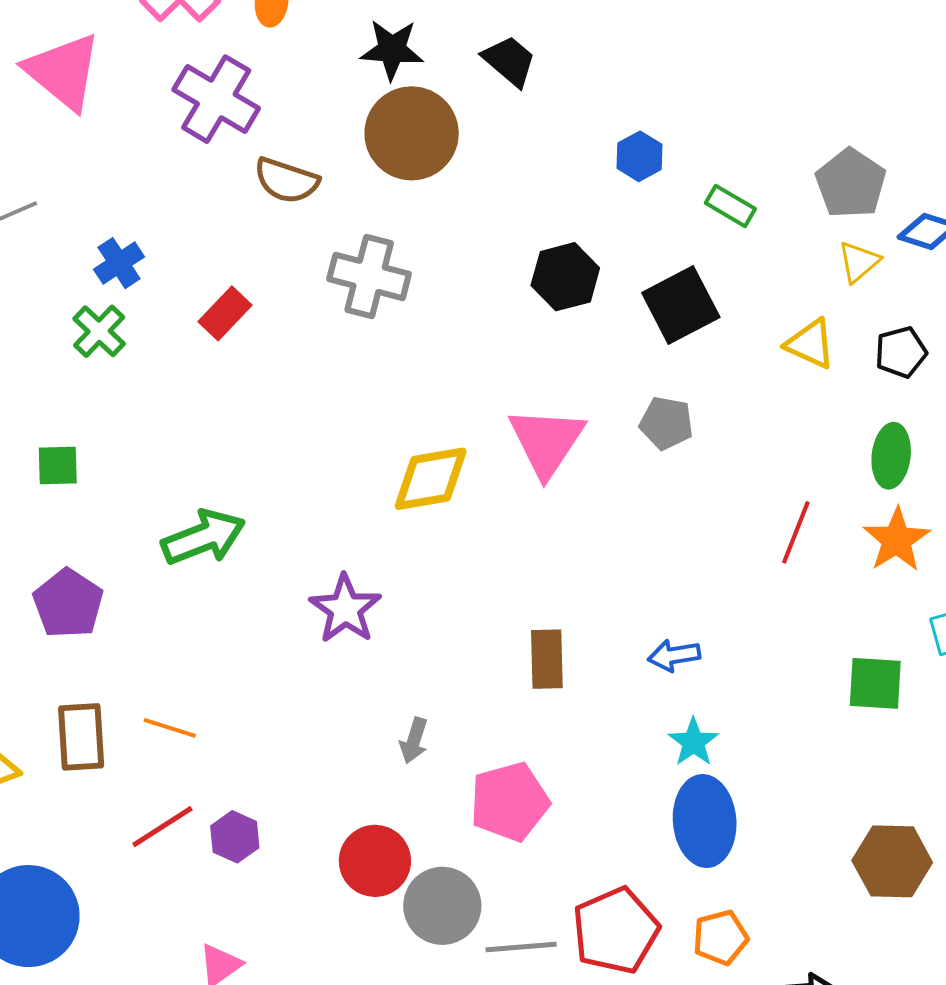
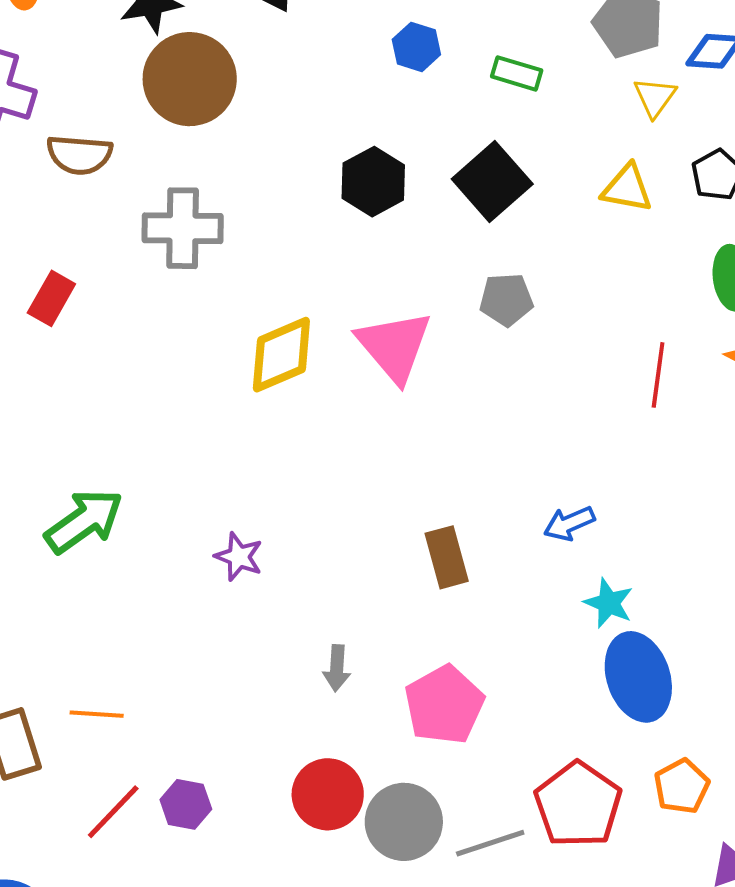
yellow diamond: (431, 479) -> (281, 355), moved
purple star: (345, 609) -> (239, 557), size x0.7

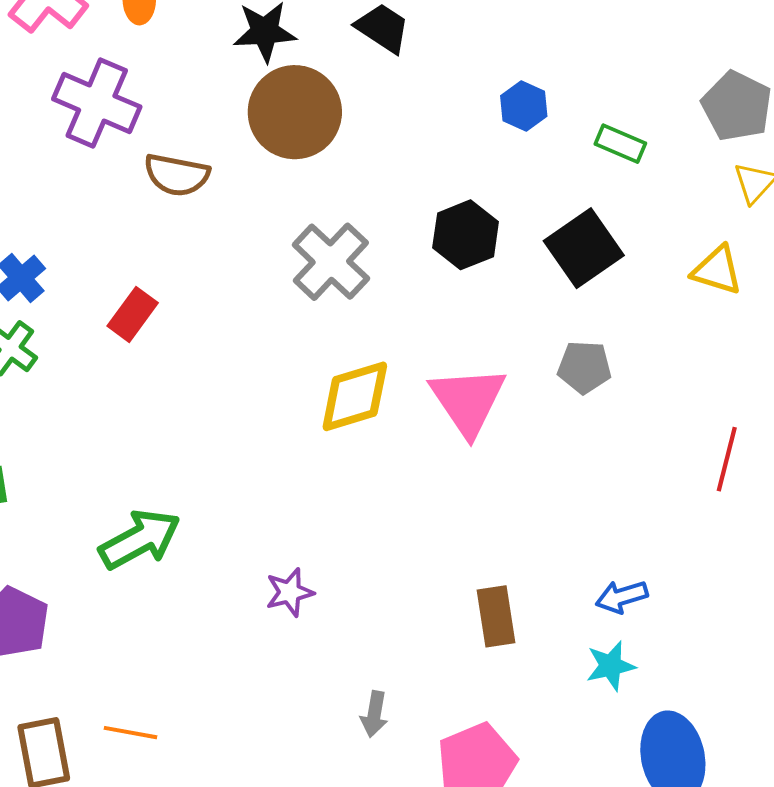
gray cross: (183, 228) -> (331, 262), moved, turned 36
purple star: (239, 557) -> (290, 592), turned 30
cyan star: (609, 603) -> (611, 666), moved, turned 30

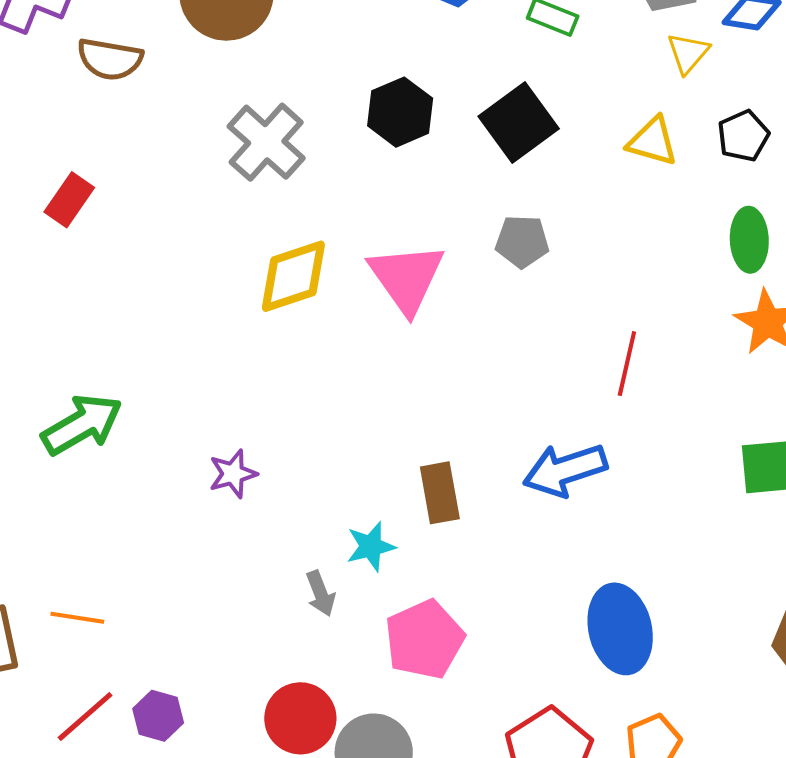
red line: (727, 459) -> (627, 364), moved
blue arrow: (622, 597) -> (565, 470), size x1.6
cyan star: (611, 666) -> (371, 546), moved
gray arrow: (374, 714) -> (321, 593), turned -30

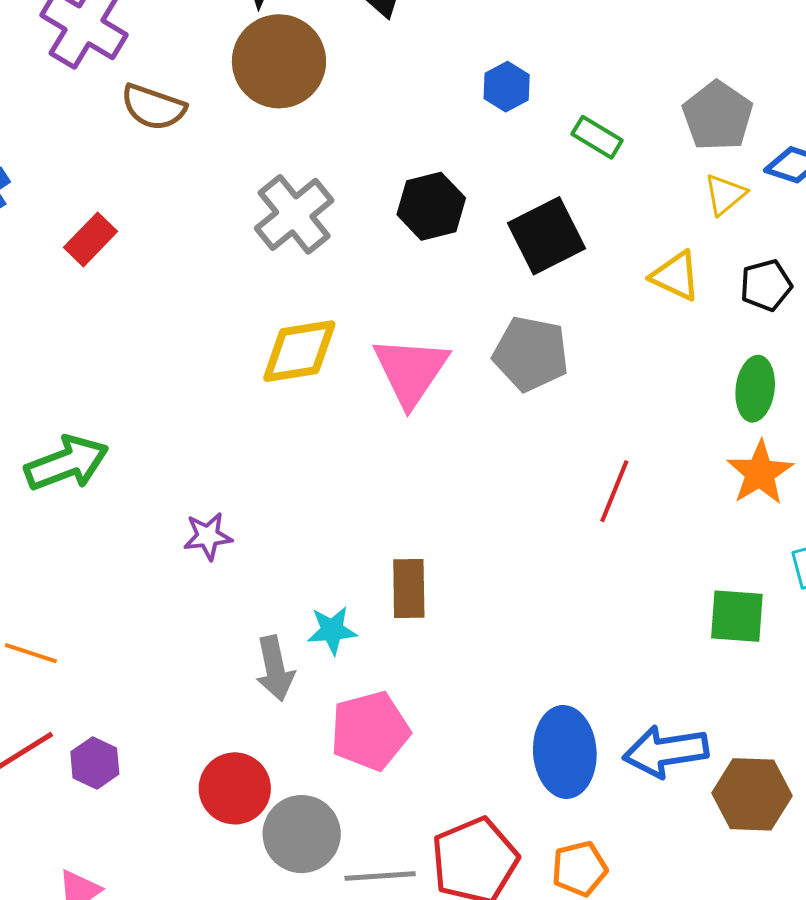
gray pentagon: (522, 241) -> (531, 354), size x1.4
blue arrow: (565, 470) -> (666, 751), moved
gray arrow: (321, 593) -> (275, 668), size x1.4

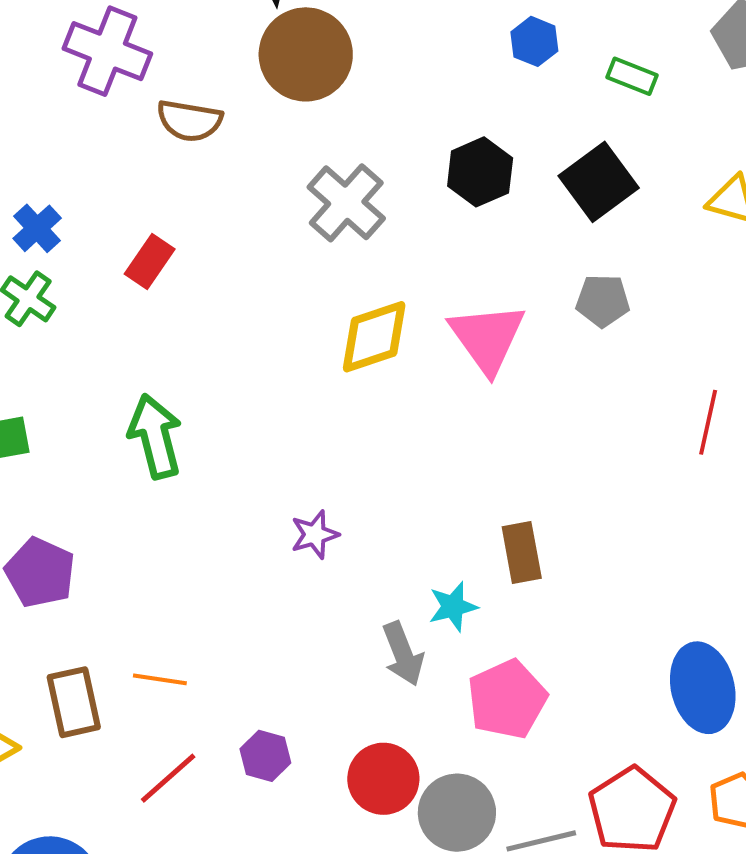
gray pentagon: (531, 354) -> (603, 301), size x0.7
green arrow: (67, 463) -> (155, 436), moved, turned -74
purple hexagon: (95, 763) -> (265, 756), moved

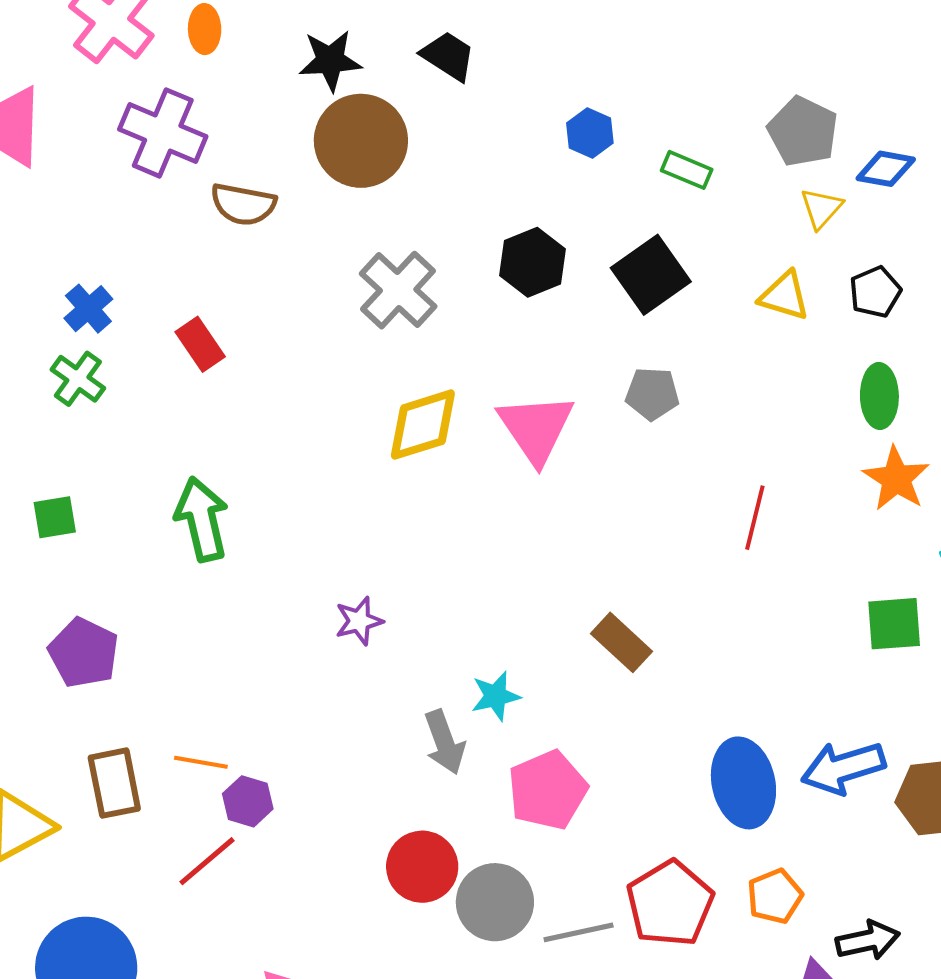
red rectangle: (150, 261) -> (200, 344), turned -70
brown rectangle: (522, 553) -> (622, 642), moved, turned -38
purple hexagon: (265, 756) -> (248, 801), moved

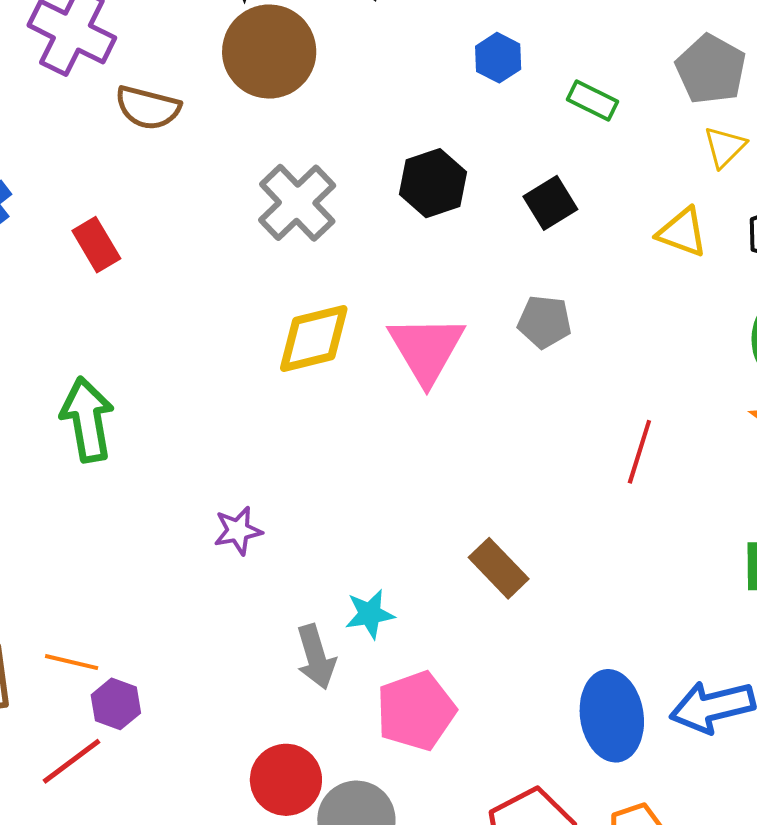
black square: (651, 275) -> (550, 203), size x0.7

